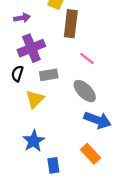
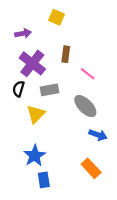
brown rectangle: (71, 24) -> (66, 54), moved, size x0.6
purple cross: (31, 48) -> (32, 63), turned -30
blue arrow: (98, 120) -> (98, 135), size x0.7
blue rectangle: (53, 165) -> (44, 180), moved

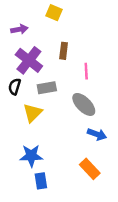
pink line: (88, 74) -> (86, 71), turned 49
blue star: (35, 156) -> (31, 156), turned 30

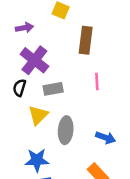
brown rectangle: (64, 51) -> (86, 40), moved, size x1.5
pink line: (86, 71) -> (97, 81), moved
gray ellipse: (84, 104) -> (66, 130), moved, turned 50

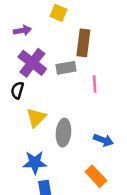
gray rectangle: (53, 89) -> (66, 68), moved

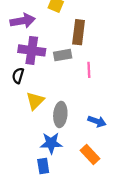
purple arrow: (22, 30) -> (23, 21), size x1.5
purple cross: (32, 63) -> (32, 50), turned -30
blue star: (35, 163) -> (51, 143), moved

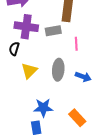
gray ellipse: (60, 114) -> (58, 70), moved
blue arrow: (97, 121) -> (83, 77), moved

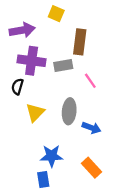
pink line: (76, 44) -> (90, 81), turned -32
blue arrow: (83, 77) -> (91, 128), moved

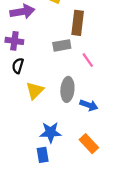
purple cross: (32, 61) -> (14, 41), moved, size x0.7

